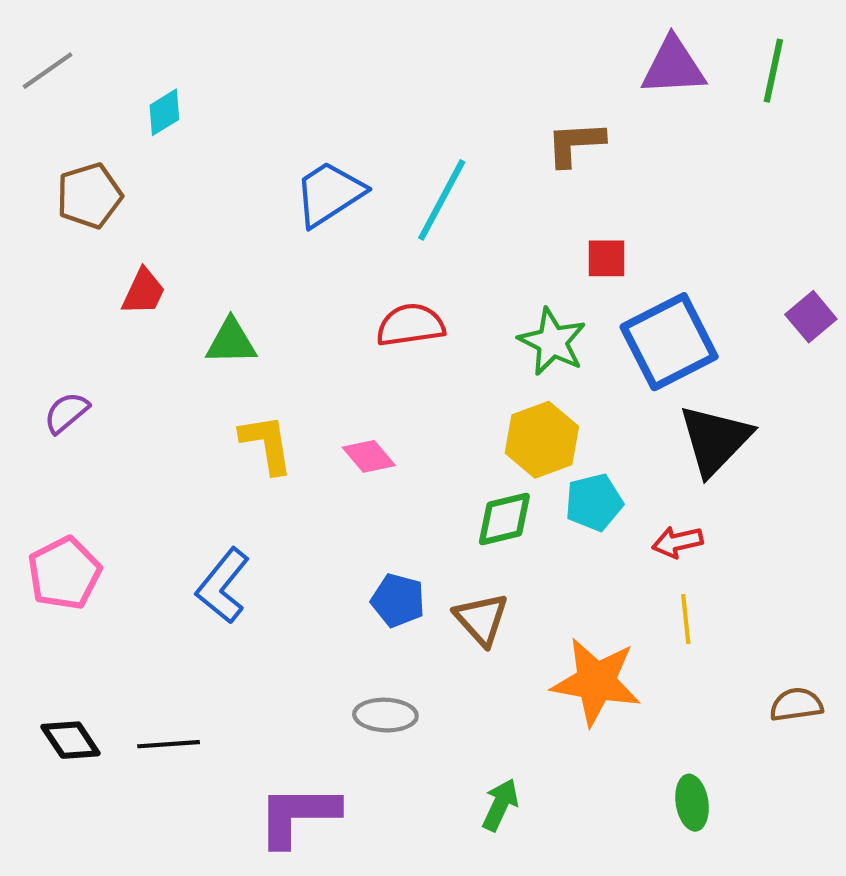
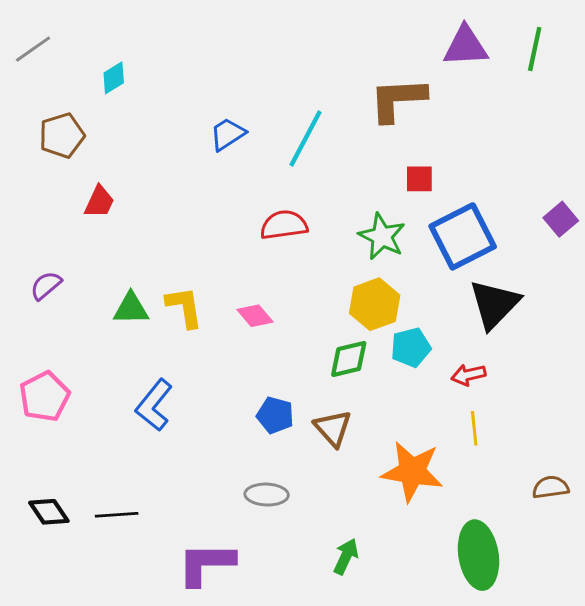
brown L-shape: (575, 144) -> (398, 99), size x1.4
blue trapezoid: (329, 194) -> (228, 134), size x0.7
green triangle: (231, 342) -> (131, 309), moved
green ellipse: (692, 803) -> (478, 555), size x1.8

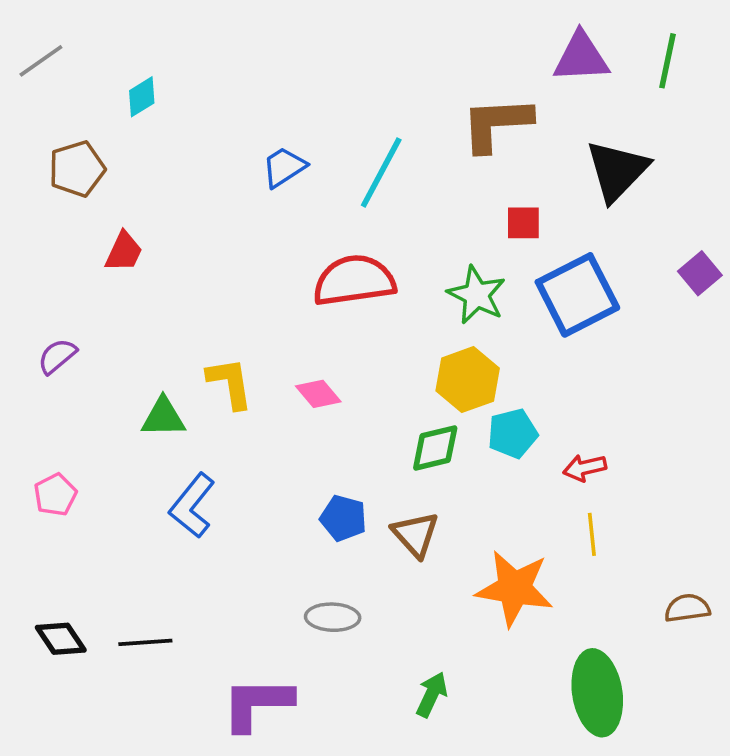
red semicircle: (284, 225) -> (354, 280), size x1.4
black triangle: (494, 304) -> (617, 171), moved
green triangle: (131, 309) -> (163, 417), moved
pink pentagon: (45, 396) -> (55, 495), size x0.7

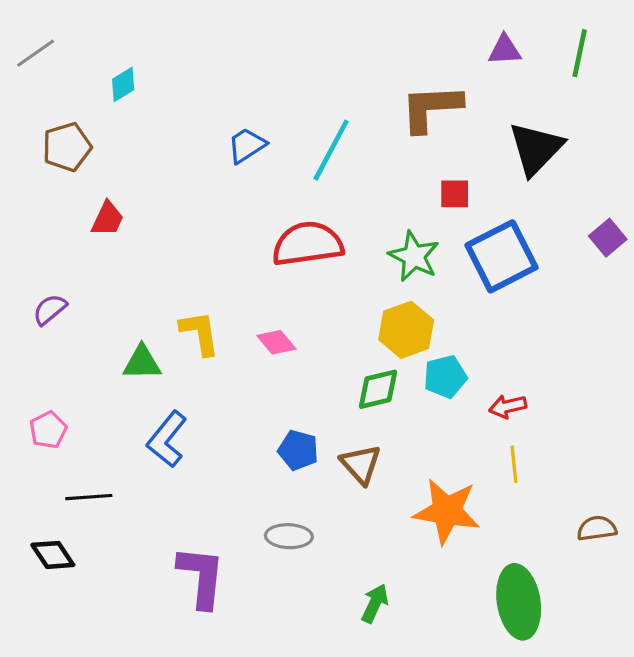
purple triangle: (581, 57) -> (505, 50), size x0.7
black line: (145, 642) -> (89, 497), moved
purple L-shape: (257, 704) -> (201, 577), moved, turned 96

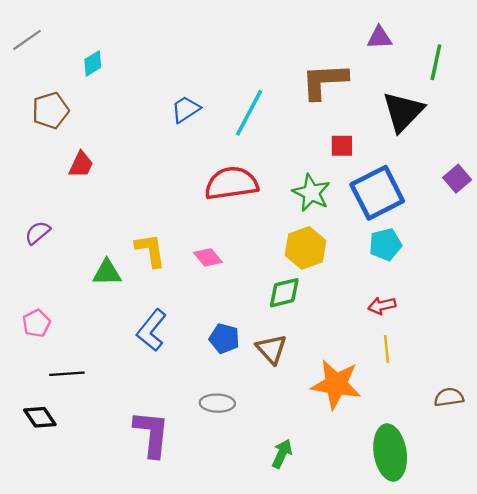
green line: (580, 53) -> (436, 62), moved
cyan pentagon: (445, 377) -> (385, 244), moved
blue L-shape: (167, 439) -> (152, 330), moved

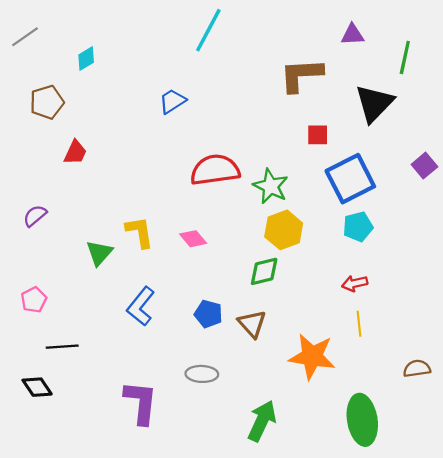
cyan line: (249, 113) -> (208, 30), moved
green star: (311, 193) -> (271, 186), moved
green triangle: (107, 273) -> (99, 253), turned -48
green arrow: (282, 454) -> (262, 421), size x1.5

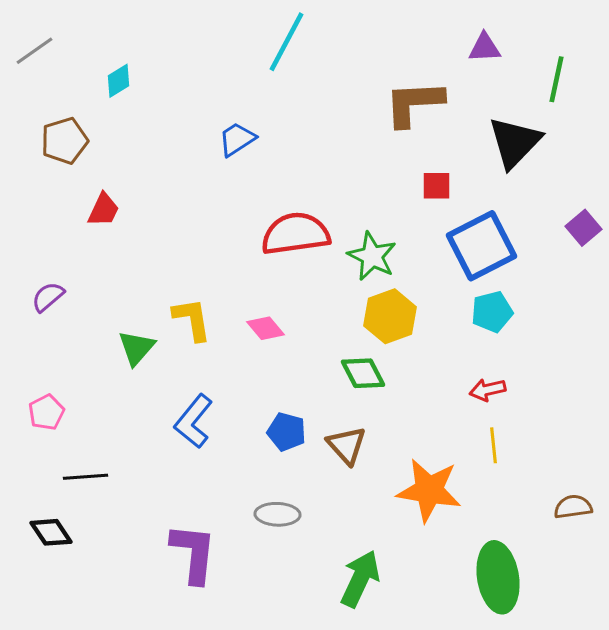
green diamond: (264, 271) -> (363, 373), turned 76

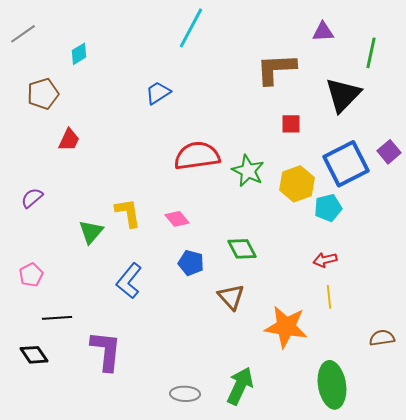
blue square: (482, 246) -> (346, 164), moved
yellow hexagon: (390, 316) -> (297, 184), moved
blue pentagon: (286, 432) -> (191, 263), moved
gray ellipse: (277, 514) -> (185, 394), moved
purple L-shape: (193, 553) -> (106, 351), moved

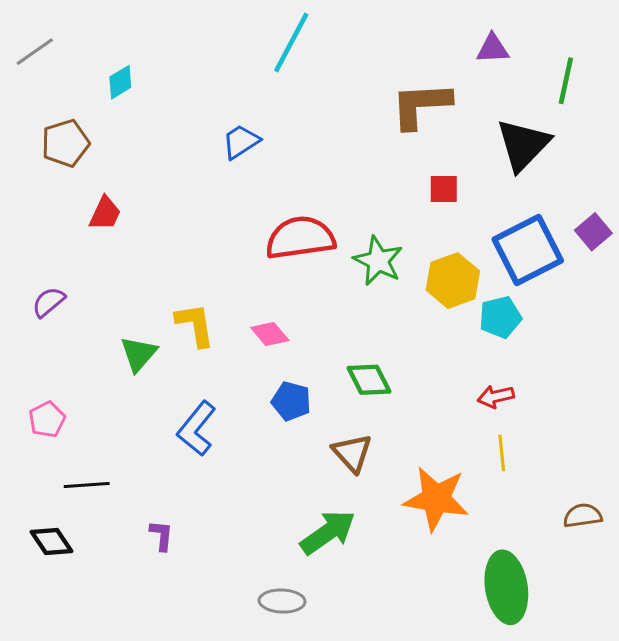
purple L-shape: (106, 351) -> (161, 535), size x0.5
green arrow: (240, 386) -> (328, 532), moved, turned 30

